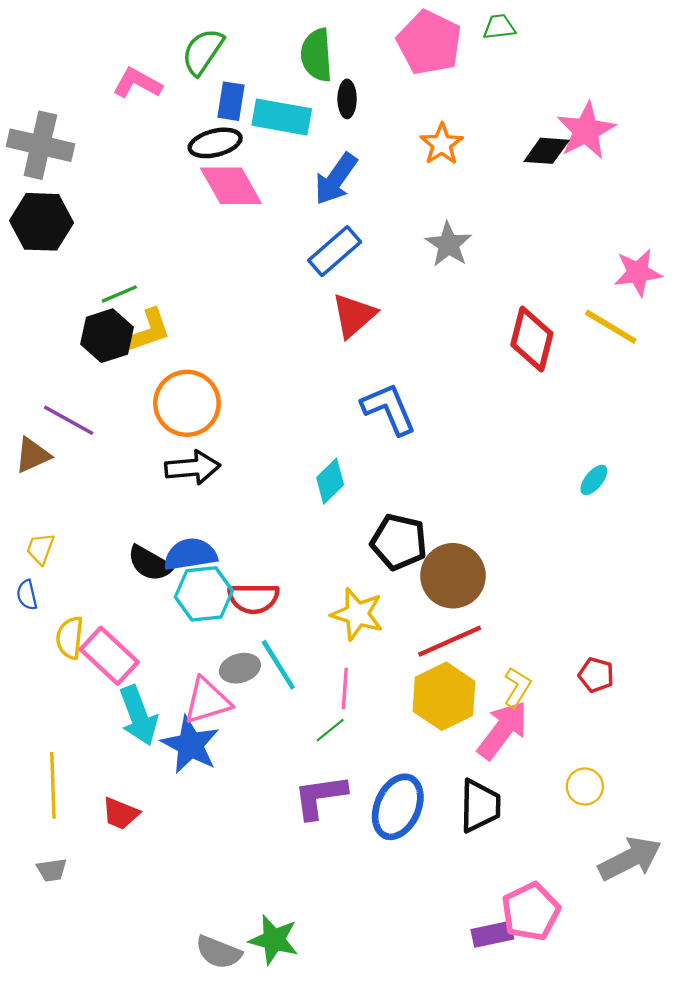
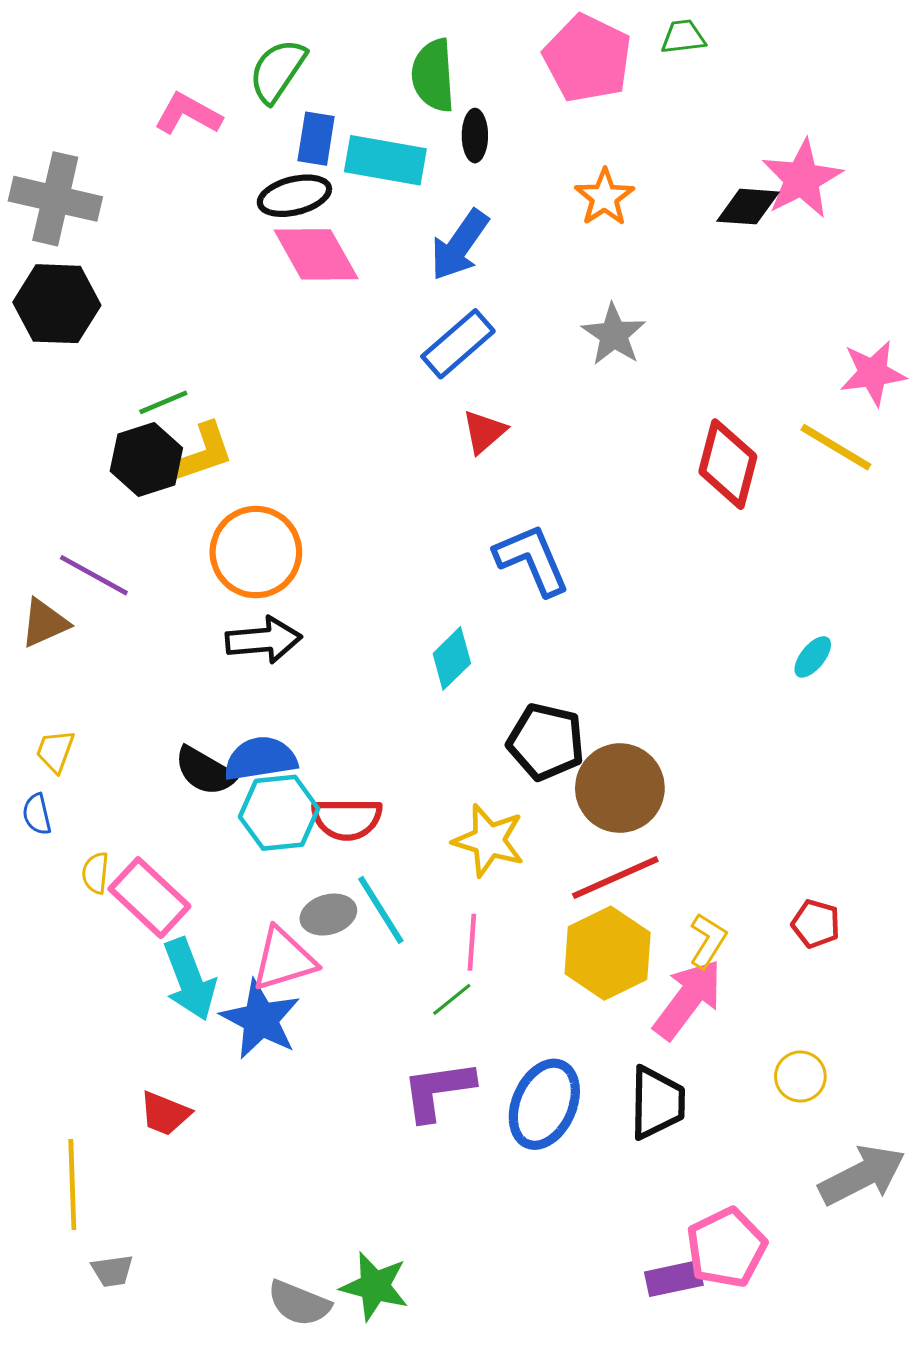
red triangle: (354, 315) -> (484, 432), size x0.7
yellow semicircle: (70, 638) -> (95, 873), size x0.7
yellow line: (53, 785) -> (72, 1184), moved
gray trapezoid: (52, 870) -> (112, 1271), moved

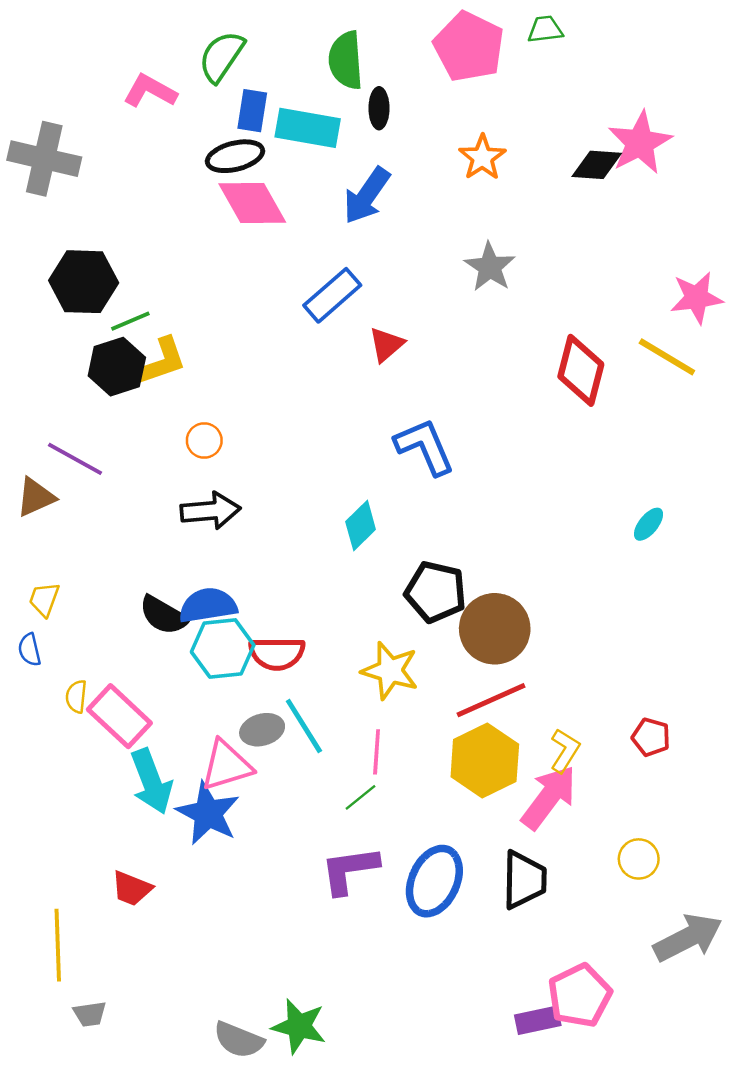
black hexagon: (57, 304) -> (84, 282), moved
blue rectangle: (458, 344) -> (332, 295), moved
orange circle: (256, 552) -> (204, 440), size x0.5

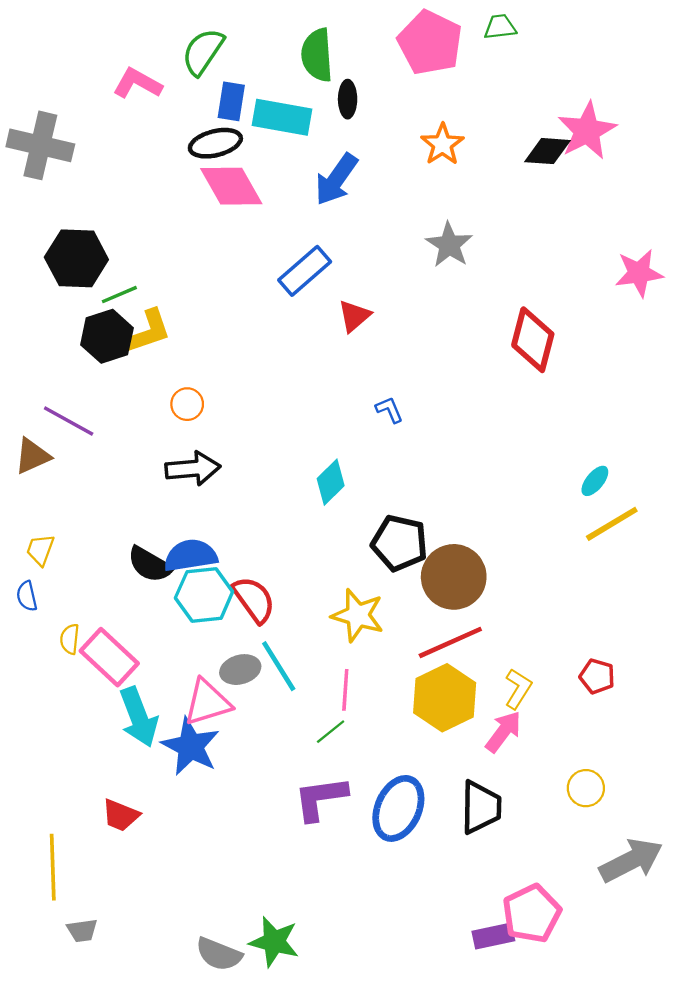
yellow line: (667, 357) -> (612, 524), moved, turned -62
blue L-shape: (425, 447) -> (389, 410), size x0.5
red semicircle: (277, 653) -> (254, 599), turned -126
pink arrow: (549, 797) -> (503, 732), size x0.7

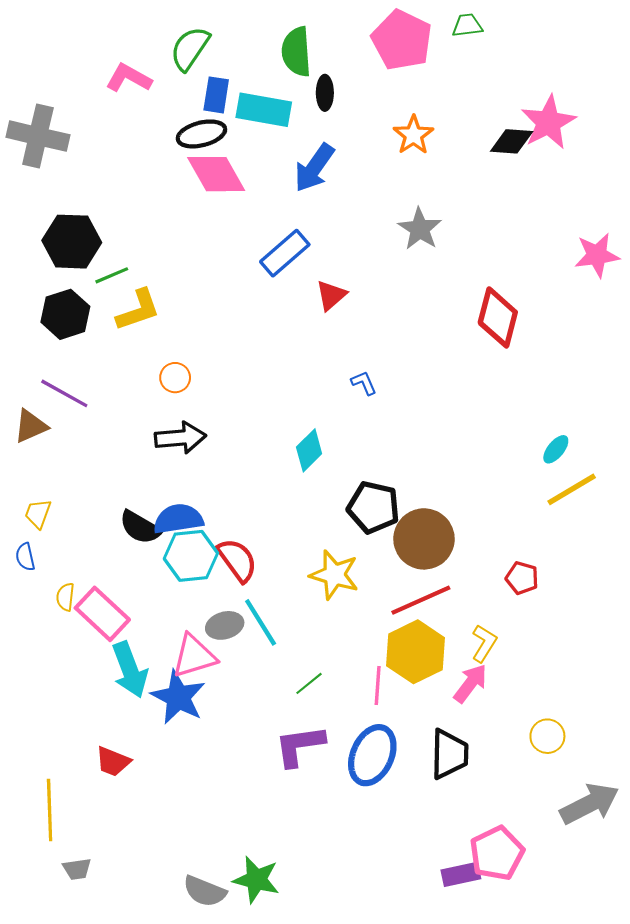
black hexagon: (107, 336) -> (65, 314), moved
red pentagon: (597, 676) -> (522, 578), moved
pink line: (345, 690) -> (378, 686), moved

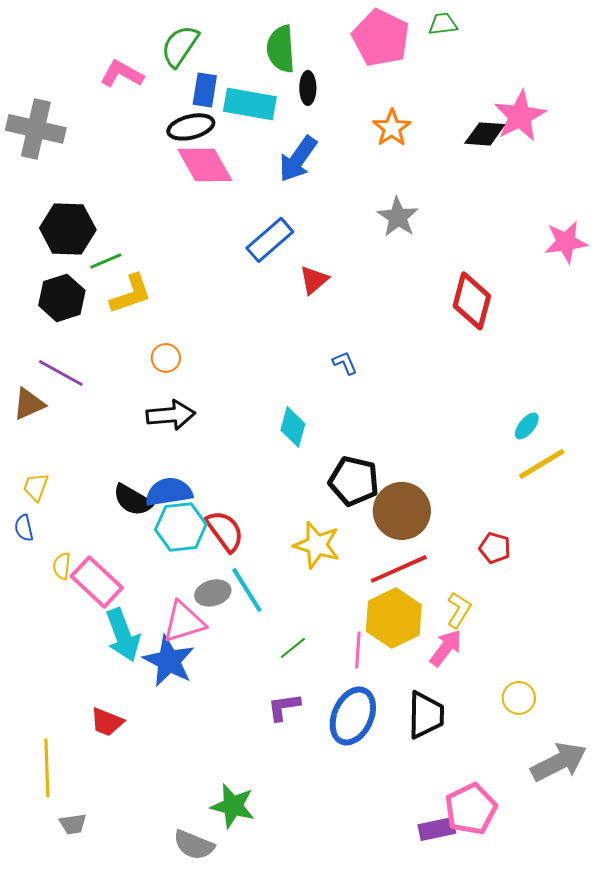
cyan diamond: (309, 450) -> (293, 427), turned -30
purple L-shape: (300, 746) -> (284, 707), size x0.7
green star: (256, 880) -> (233, 806), moved

